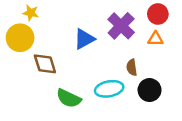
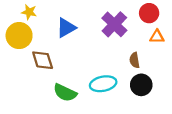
blue triangle: (84, 39) -> (66, 28), moved
orange triangle: (155, 39) -> (157, 37), moved
brown semicircle: (132, 67) -> (135, 60), moved

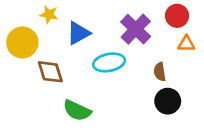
yellow star: (29, 12) -> (49, 14), moved
cyan ellipse: (103, 84) -> (109, 62), moved

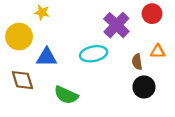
blue triangle: (78, 33) -> (47, 57), moved, turned 30
orange triangle: (186, 44) -> (158, 51), moved
brown diamond: (50, 72) -> (22, 80), moved

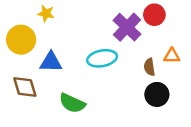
red circle: (152, 14) -> (154, 15), moved

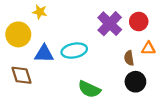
red circle: (154, 15) -> (139, 22), moved
cyan ellipse: (102, 58) -> (74, 51), moved
green semicircle: (72, 103) -> (89, 89), moved

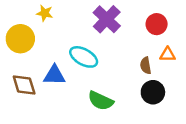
purple cross: (110, 24) -> (107, 19), moved
cyan ellipse: (74, 51) -> (84, 57), turned 40
blue triangle: (44, 54) -> (54, 75), moved

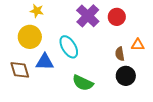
red circle: (157, 24) -> (117, 17), moved
yellow circle: (20, 39) -> (30, 37), moved
cyan ellipse: (84, 57) -> (69, 47), turned 30

